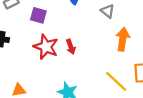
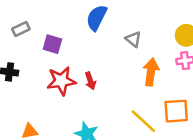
red star: (46, 47) -> (61, 81), turned -30

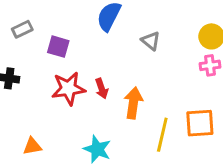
orange arrow: (151, 72) -> (133, 103), moved
yellow line: (143, 121) -> (162, 135), turned 60

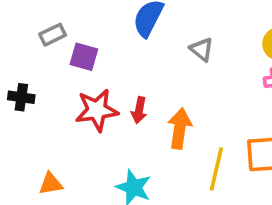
gray rectangle: (22, 29) -> (53, 35), moved
red arrow: (102, 88) -> (139, 110), turned 30

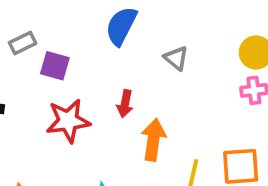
red arrow: (139, 110) -> (125, 104), moved

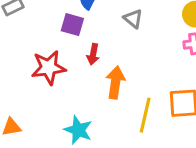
purple square: (55, 66) -> (72, 25), moved

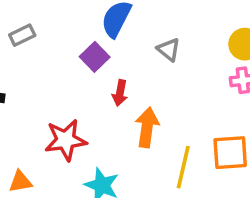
purple square: (72, 25) -> (95, 57), turned 30
red star: (49, 68) -> (66, 140), moved

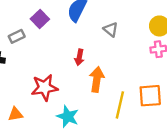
gray rectangle: (22, 35) -> (17, 36), moved
purple square: (95, 57) -> (40, 19), moved

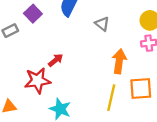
red arrow: (79, 57) -> (56, 60), moved, turned -140
orange arrow: (97, 79) -> (119, 61), moved

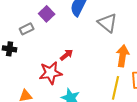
gray triangle: (102, 24) -> (108, 23), size x1.5

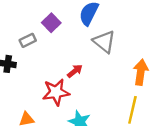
gray triangle: (108, 23) -> (104, 42), moved

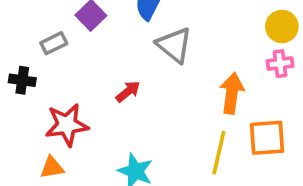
red star: (56, 92) -> (67, 125), moved

